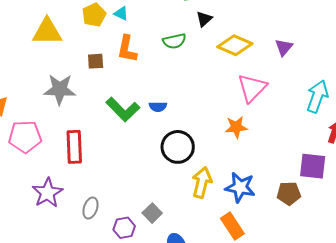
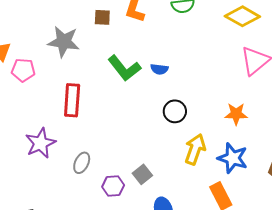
orange star: (236, 127) -> (236, 114), moved
pink pentagon: (25, 137) -> (23, 70), moved, size x0.7
black circle: (178, 147) -> (175, 111), size x0.7

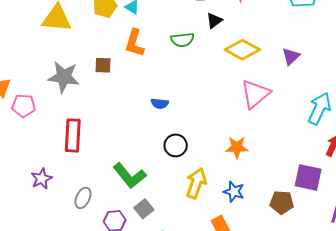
brown square: (102, 17) -> (103, 65), moved
green L-shape: (124, 68) -> (130, 176), moved
purple star: (40, 143) -> (42, 179), size x0.7
blue star: (233, 158) -> (234, 192), size x0.7

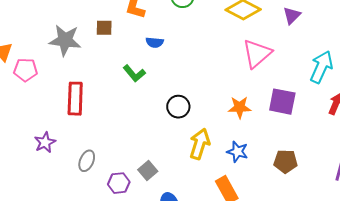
blue semicircle: (160, 103) -> (155, 42), moved
green L-shape: (130, 176) -> (134, 73), moved, size x0.7
purple square: (308, 178) -> (282, 102), moved

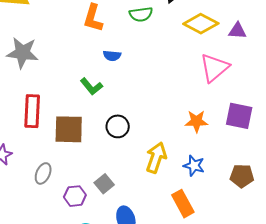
purple triangle: (292, 15) -> (237, 31), moved, turned 48
brown square: (104, 28) -> (69, 129), moved, size x1.8
black circle: (178, 107) -> (118, 126), moved

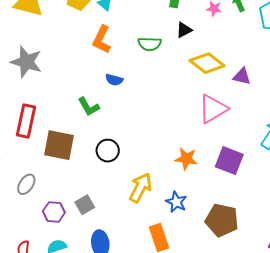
brown pentagon: (242, 176) -> (222, 220), size x1.4

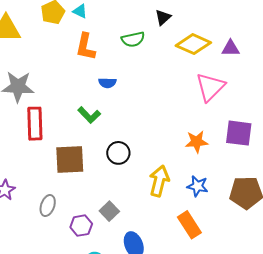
red rectangle: (26, 121) -> (35, 124), moved

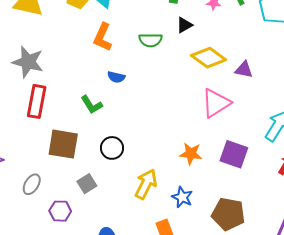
gray square: (109, 211) -> (87, 184), moved

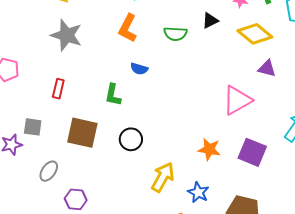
yellow diamond: (209, 58) -> (255, 34), moved
gray star: (28, 62) -> (66, 35), moved
red rectangle: (37, 101) -> (58, 89), size x0.6
green L-shape: (92, 105) -> (113, 95), turned 40
gray square: (87, 184) -> (33, 127), moved, turned 36

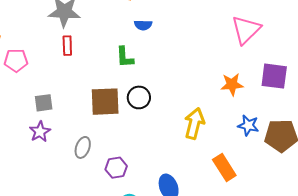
red rectangle: (58, 89) -> (67, 46), moved
gray square: (33, 127) -> (44, 103), moved
black circle: (131, 139) -> (139, 97), moved
blue star: (198, 192) -> (248, 125), moved

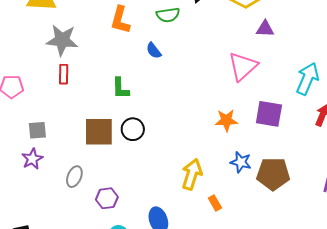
blue semicircle: (143, 25) -> (154, 51), moved, turned 48
yellow arrow: (194, 123) -> (192, 174), moved
orange rectangle: (224, 168) -> (215, 203), size x0.6

